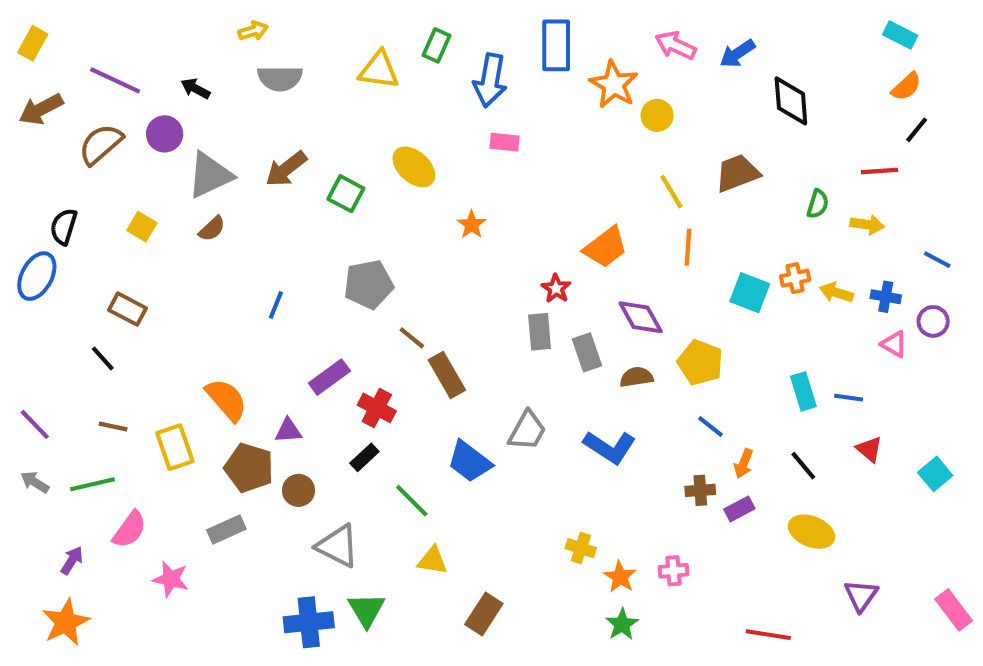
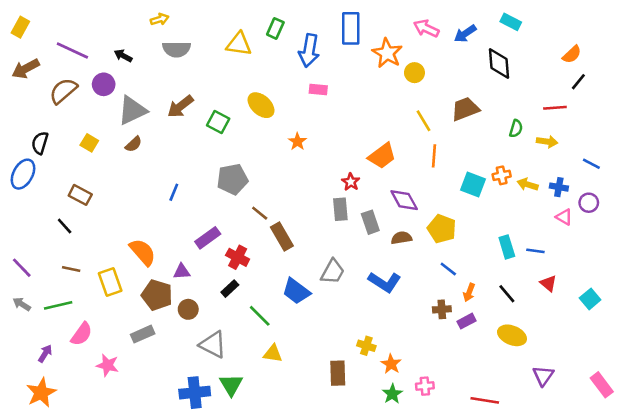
cyan rectangle: (900, 35) -> (511, 22), moved
pink cross: (673, 571) -> (425, 386), moved
brown rectangle: (484, 614) -> (338, 373), moved, turned -35

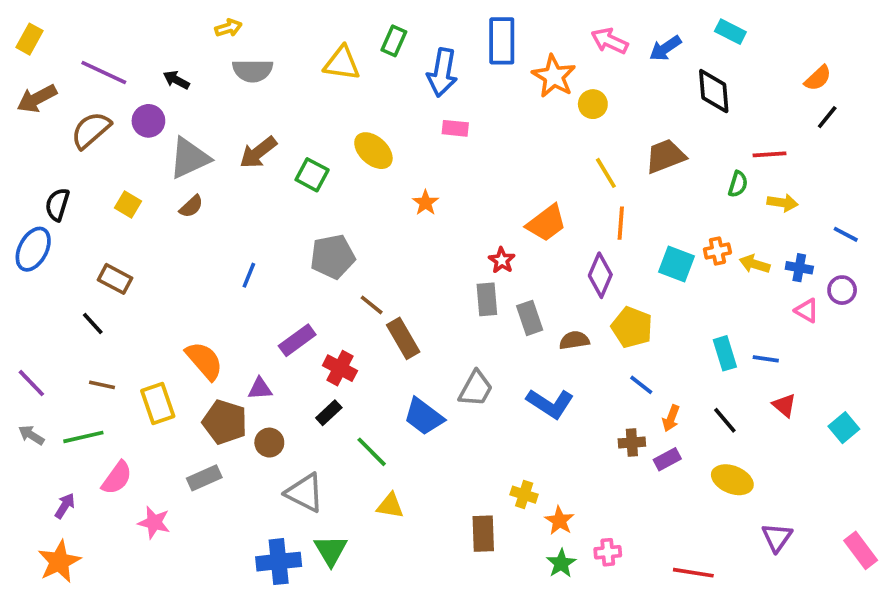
red line: (555, 108) -> (770, 154), moved
purple diamond: (404, 200) -> (600, 275), moved, turned 52

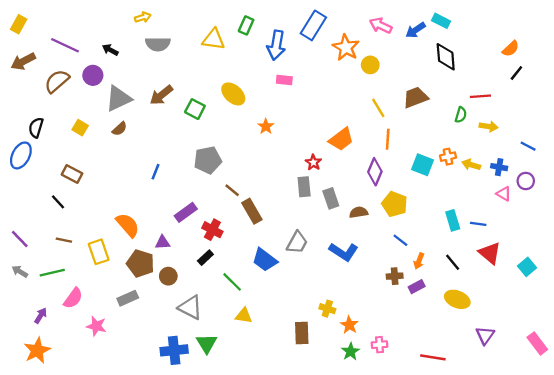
cyan rectangle: (730, 32) -> (441, 21), moved
blue rectangle: (502, 41) -> (313, 25), turned 32
red triangle: (784, 405) -> (490, 253), size x1.5

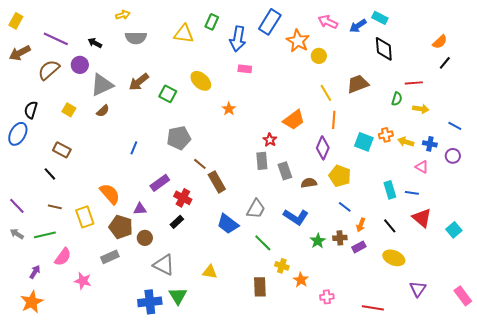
pink triangle: (504, 194) -> (422, 167), moved
green line: (232, 282) -> (263, 243), moved
green star: (351, 352) -> (318, 241), moved

